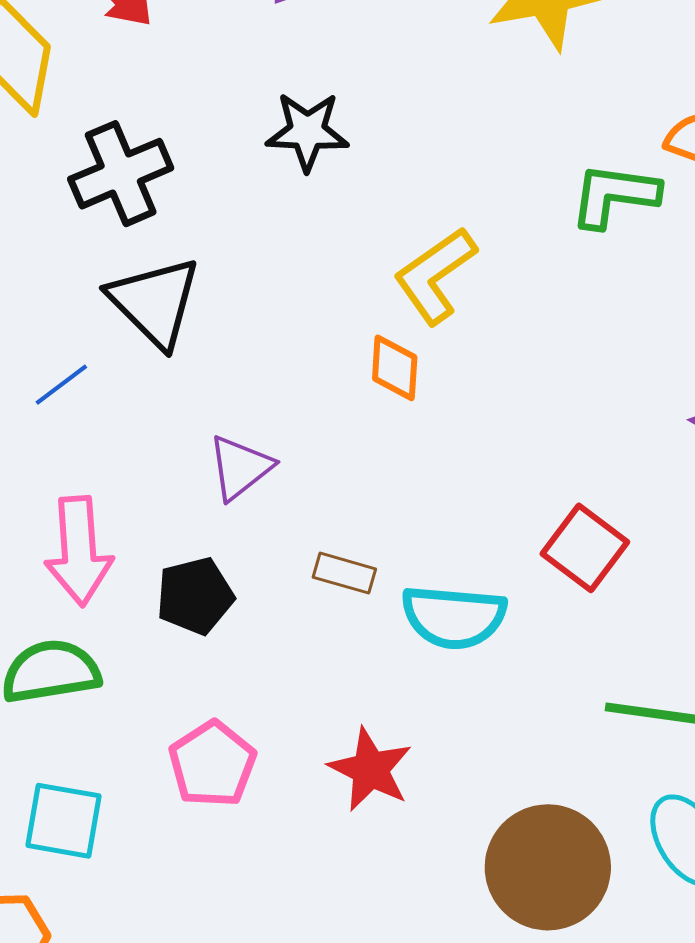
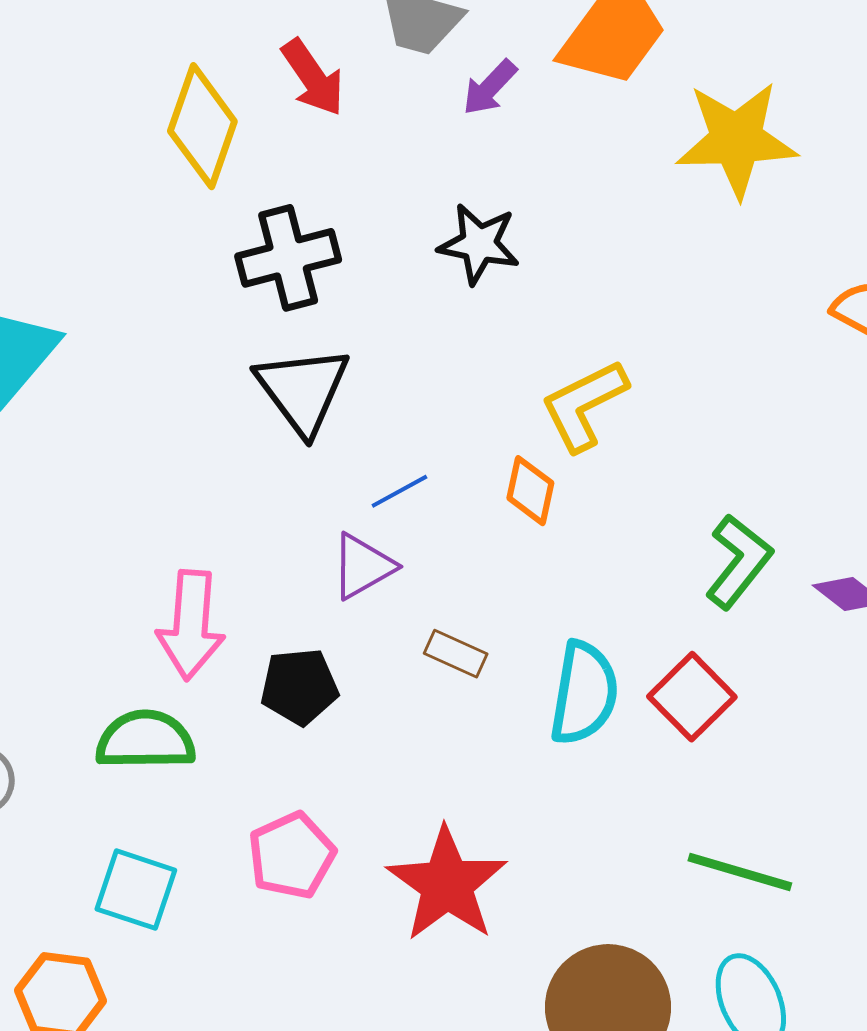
green L-shape: (614, 195) -> (739, 562), moved, turned 112
blue line: (61, 385) -> (399, 491), moved
brown rectangle: (344, 573) -> (456, 654), moved
cyan semicircle: (454, 617) -> (584, 693), moved, turned -94
red star: (370, 770) -> (447, 884), size x1.4

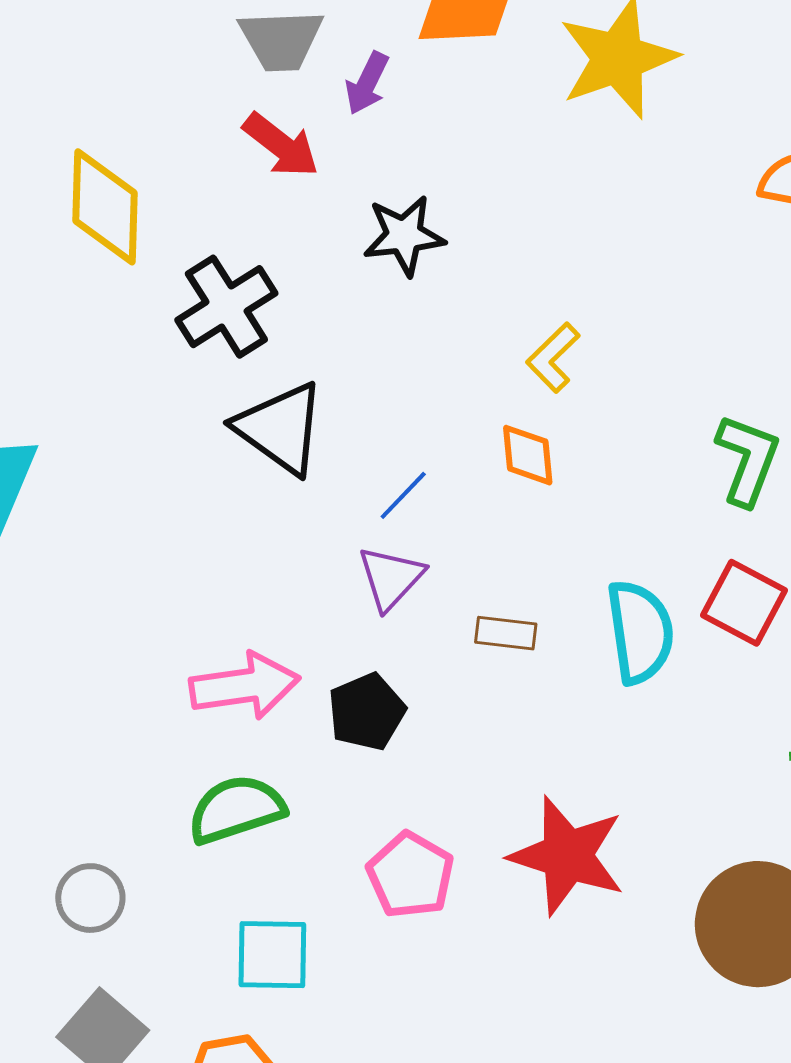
red arrow: (313, 78) -> (281, 145), moved
yellow L-shape: (584, 405) -> (553, 358), size x0.7
pink arrow: (191, 625) -> (245, 686), turned -85

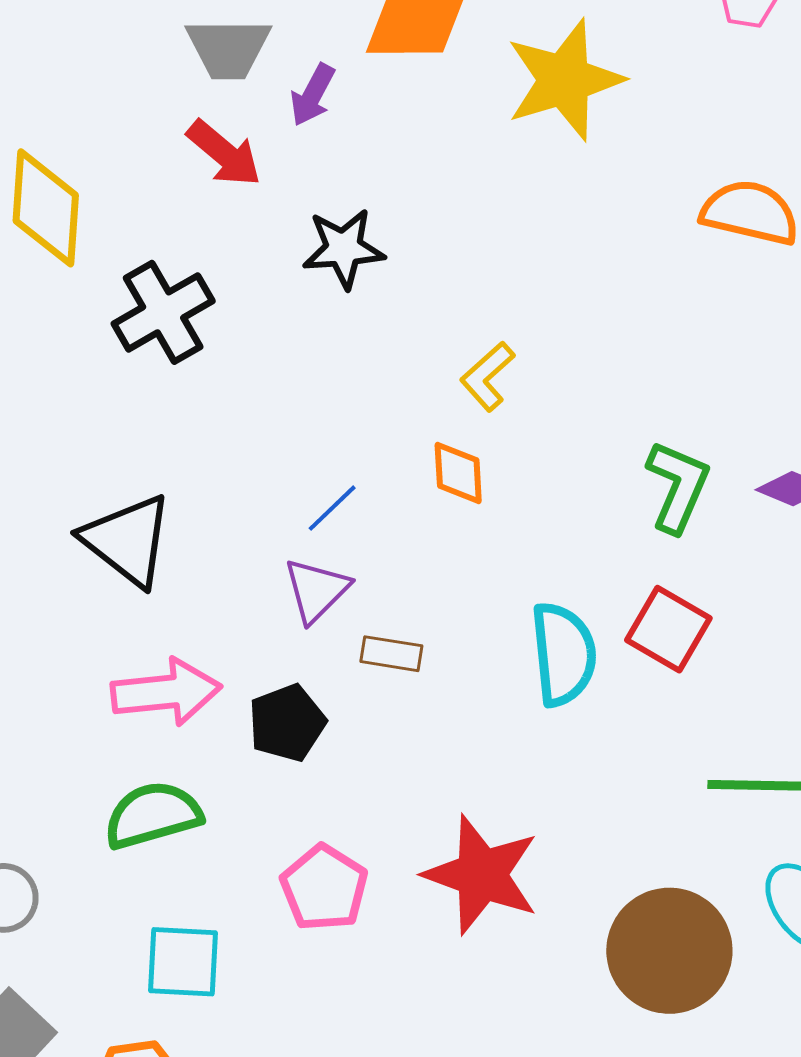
black triangle: (280, 428) -> (127, 540), moved
brown rectangle: (506, 633) -> (391, 654), moved

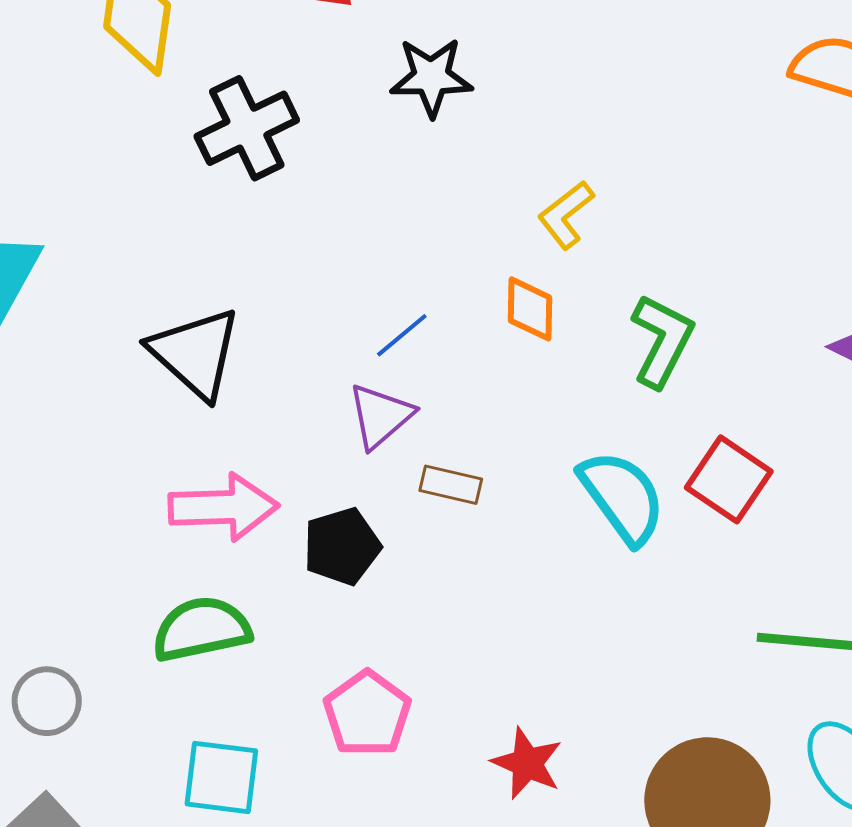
green L-shape: (678, 486) -> (662, 341), moved
cyan semicircle: (563, 654) -> (622, 497), turned -34
red star: (482, 875) -> (527, 763), moved, size x0.6

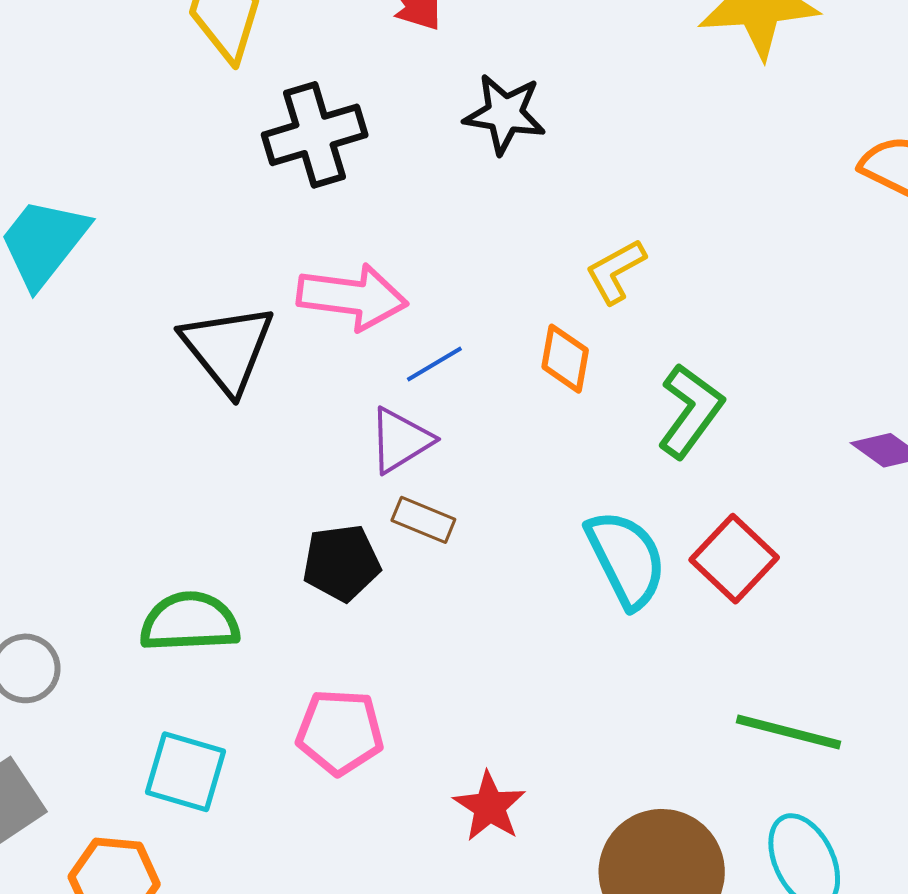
brown rectangle: (451, 485) -> (423, 520), moved
pink arrow: (223, 507) -> (352, 297), moved
pink pentagon: (367, 714) -> (340, 732), turned 30

